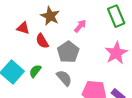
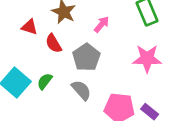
pink star: (116, 53) -> (147, 59), turned 30

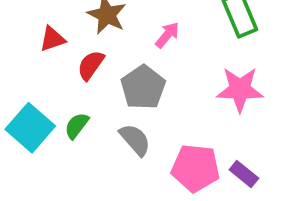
red triangle: (30, 27) -> (52, 39), turned -36
red semicircle: (54, 43) -> (91, 65), turned 66

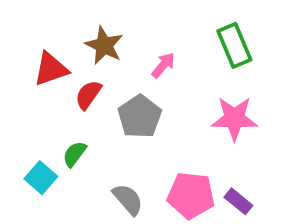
red triangle: (52, 39) -> (51, 69), size x1.4
cyan square: (30, 128) -> (41, 178), moved, size x0.7
gray semicircle: (135, 140) -> (128, 199), moved

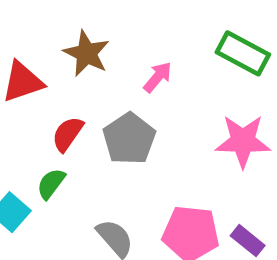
green rectangle: (234, 45) -> (243, 53), turned -39
red semicircle: (88, 95) -> (68, 134), moved

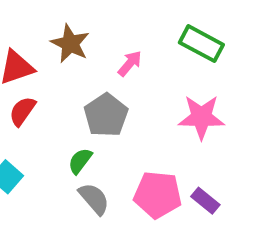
red semicircle: (68, 134) -> (22, 111), moved
green semicircle: (51, 184) -> (80, 161), moved

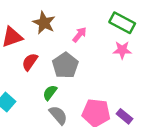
red semicircle: (22, 111) -> (30, 62), moved
pink star: (201, 117) -> (122, 50), moved, size x0.7

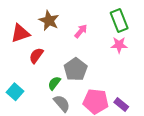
green rectangle: (122, 23) -> (119, 21), turned 40
gray pentagon: (65, 65) -> (76, 69), moved

